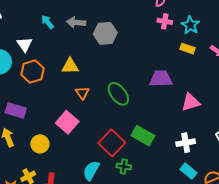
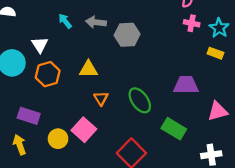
green rectangle: (143, 136) -> (174, 129), moved
yellow circle: (40, 144) -> (58, 139), moved

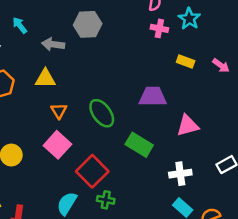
gray arrow: (96, 22) -> (53, 44), moved
cyan star: (219, 28) -> (189, 19), moved
gray hexagon: (127, 35) -> (88, 24), moved
pink square: (84, 130) -> (57, 145), moved

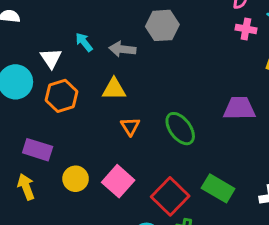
cyan arrow: (20, 25) -> (84, 42), moved
pink square: (57, 145) -> (118, 181), moved
green rectangle: (139, 145) -> (218, 188), moved

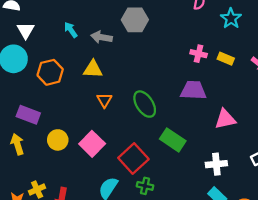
pink cross: (246, 29) -> (199, 54), moved
white triangle: (51, 58) -> (26, 30), moved
green rectangle: (218, 188) -> (173, 140), moved

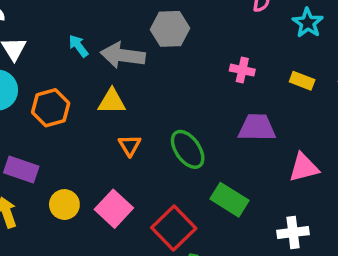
gray arrow: (101, 37) -> (123, 55), size x1.4
pink cross: (199, 54) -> (242, 70), moved

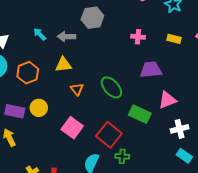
gray arrow: (123, 55) -> (67, 37), size x0.7
pink triangle: (304, 168) -> (167, 100), moved
yellow circle: (64, 205) -> (39, 108), moved

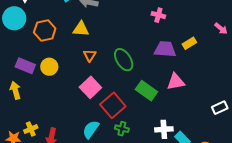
yellow rectangle: (174, 39) -> (189, 43), moved, turned -56
pink square: (72, 128) -> (90, 87), moved
white cross: (180, 129) -> (164, 129), moved

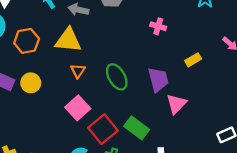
yellow triangle: (81, 29) -> (68, 40), size x1.4
purple trapezoid: (165, 49) -> (158, 80), moved, turned 70
pink triangle: (176, 82) -> (176, 104), turned -36
green rectangle: (146, 91) -> (137, 128), moved

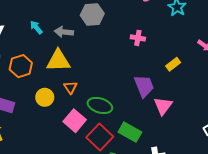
green ellipse: (117, 77) -> (100, 105), moved, turned -35
yellow circle: (31, 83) -> (45, 97), moved

